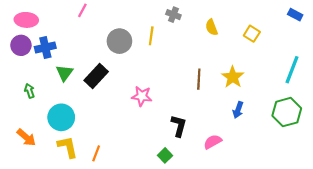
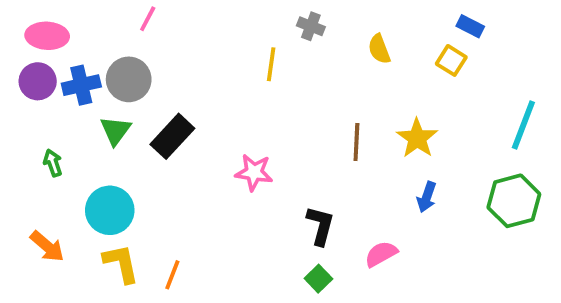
blue rectangle: (295, 15) -> (470, 26), moved
gray circle: (119, 41) -> (129, 79), moved
green square: (165, 155) -> (318, 279), moved

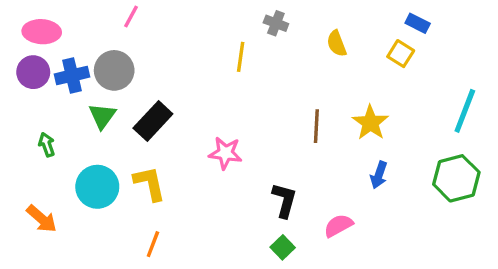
yellow L-shape: (121, 263) -> (150, 183), moved

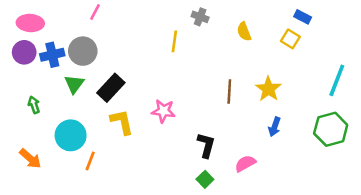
yellow L-shape: (150, 183) -> (122, 122), moved
orange line: (153, 244) -> (90, 161), moved

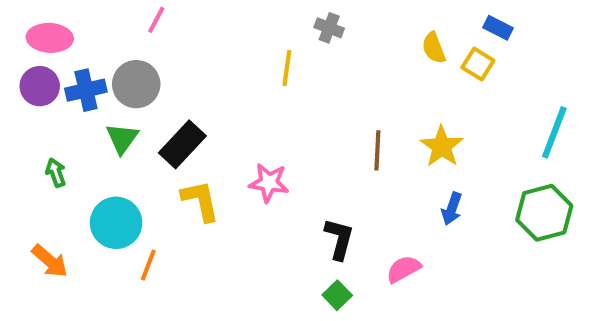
yellow semicircle: (244, 32) -> (434, 48), moved

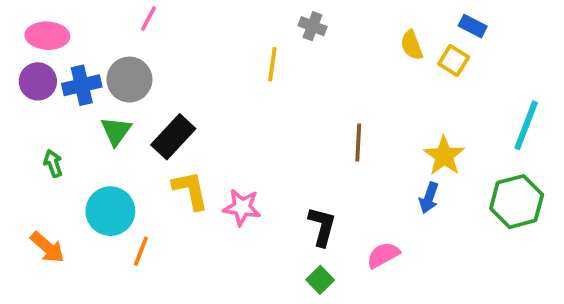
yellow star: (442, 146) -> (444, 156), moved
pink star: (269, 183) -> (242, 207), moved

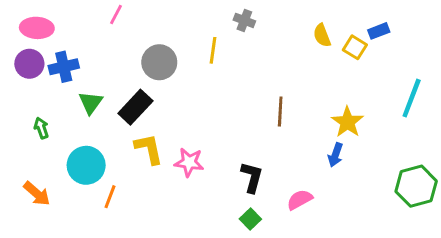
blue rectangle: (473, 26) -> (379, 31), moved, turned -48
gray circle: (129, 80) -> (159, 62), moved
green hexagon: (517, 202) -> (416, 186), moved

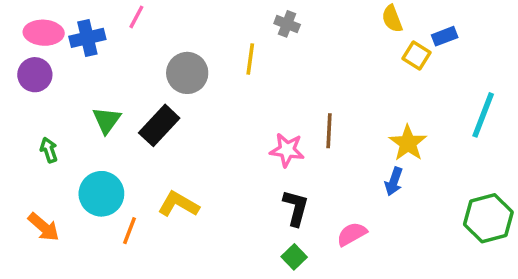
yellow semicircle: (322, 35) -> (392, 19), moved
blue cross: (64, 67) -> (87, 38), moved
yellow L-shape: (149, 149) -> (178, 204), moved, turned -48
pink star: (189, 162) -> (287, 150), moved

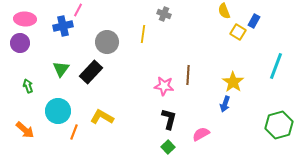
blue rectangle: (445, 36) -> (254, 21), turned -40
blue cross: (87, 38) -> (63, 26), moved

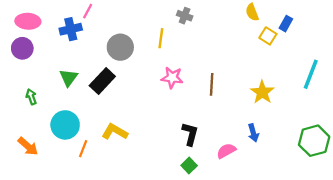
pink star: (164, 86) -> (172, 78), moved
blue arrow: (225, 104) -> (253, 133), moved, turned -35

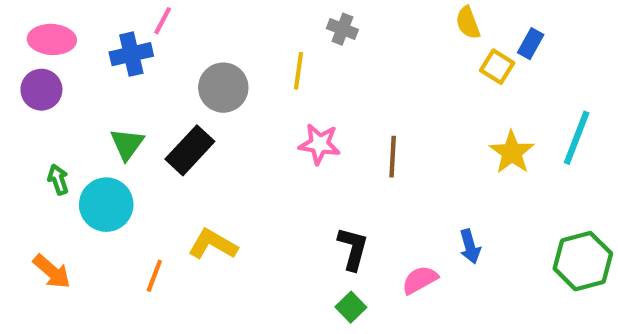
yellow star: (262, 92) -> (512, 152), moved
cyan circle: (65, 125) -> (106, 205), moved

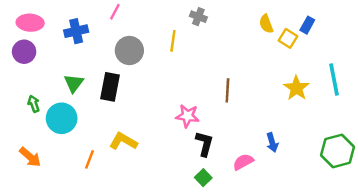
pink line: (163, 21) -> (115, 12), moved
yellow semicircle: (468, 23) -> (266, 24), moved
cyan line: (577, 138) -> (334, 80), turned -32
pink star: (319, 144) -> (187, 116), moved
black rectangle: (190, 150) -> (110, 87), turned -32

